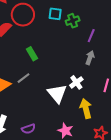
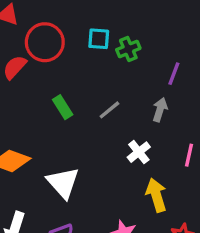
purple line: (91, 36) -> (174, 74), moved
gray line: (23, 78) -> (109, 110), moved
white triangle: (57, 94) -> (63, 183), moved

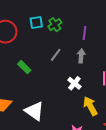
gray line: (109, 110) -> (56, 55), moved

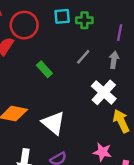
green cross: (55, 25) -> (84, 20), turned 32
white cross: (74, 83) -> (104, 92), size x1.5

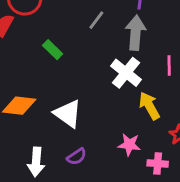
gray line: (83, 57) -> (96, 20), moved
gray arrow: (114, 60) -> (135, 33), size x1.6

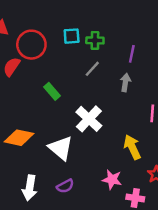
gray arrow: (135, 33) -> (125, 83), size x0.6
white cross: (126, 73) -> (89, 119), moved

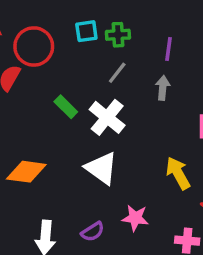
white cross: (89, 119) -> (107, 117), moved
white triangle: (61, 148) -> (101, 168), moved
pink star: (112, 180) -> (135, 218), moved

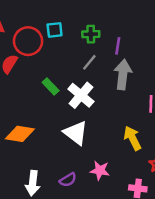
cyan square: (86, 31) -> (55, 30), moved
purple line: (168, 49) -> (118, 46), moved
gray arrow: (163, 88) -> (123, 74), size x1.6

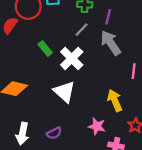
gray arrow: (123, 74) -> (111, 43), turned -45
pink star: (100, 170) -> (97, 126), moved

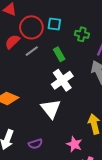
gray line: (82, 30) -> (32, 51), moved
green rectangle: (45, 49) -> (59, 54), moved

